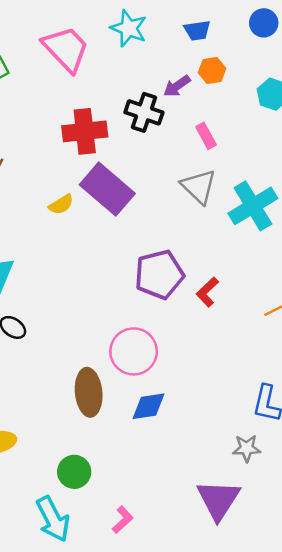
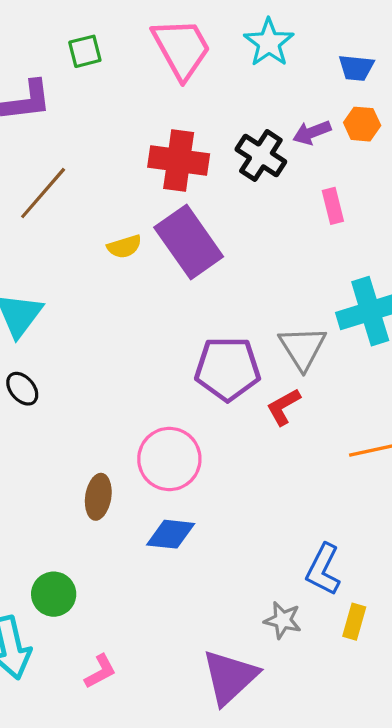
gray triangle: (199, 187) -> (303, 348), moved
brown ellipse: (89, 392) -> (98, 497), size x0.7

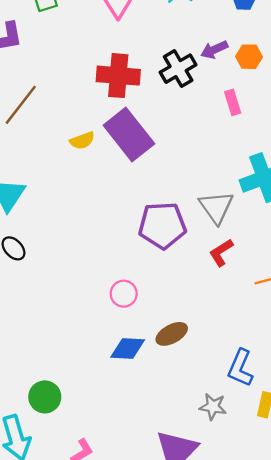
orange hexagon: (362, 124) -> (249, 57), moved
black cross: (261, 155) -> (178, 69), turned 30
red L-shape: (283, 407) -> (221, 253), moved
pink circle: (169, 459) -> (124, 294), size x0.6
brown ellipse: (98, 497) -> (172, 334), moved, turned 56

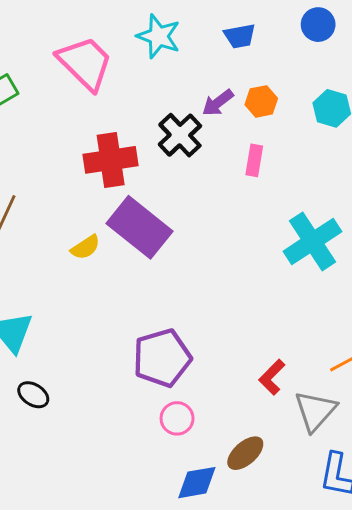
pink rectangle: (233, 102) -> (254, 160), turned 40
gray triangle: (216, 207) -> (315, 411), moved, turned 30
purple pentagon: (162, 225) -> (162, 358), moved
red L-shape: (221, 253) -> (272, 377), moved

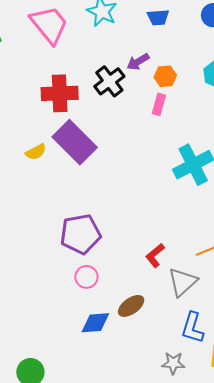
orange hexagon: (261, 101) -> (165, 76), moved

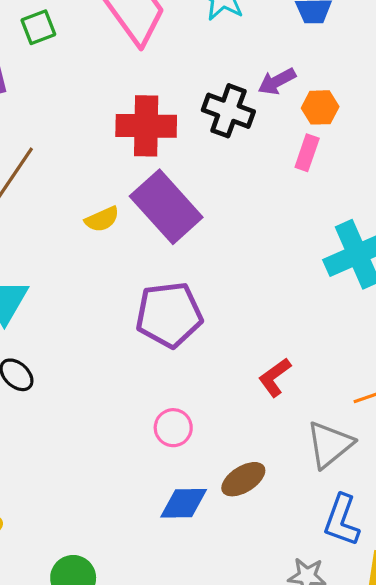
black cross: (109, 81) -> (228, 111), turned -36
purple pentagon: (81, 234) -> (169, 315), moved
red L-shape: (155, 255) -> (275, 377), moved

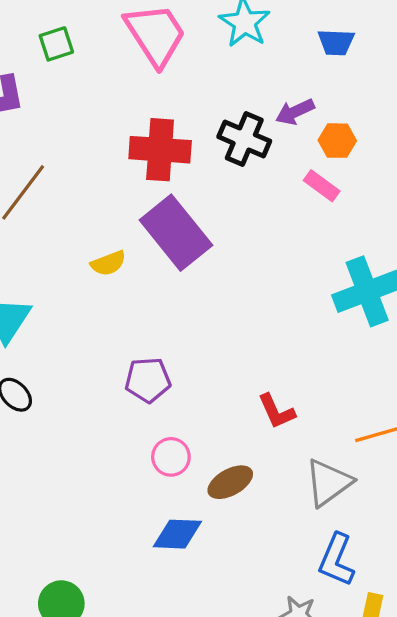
pink rectangle: (307, 153) -> (322, 186), turned -76
yellow semicircle: (102, 219) -> (108, 263), moved
purple pentagon: (169, 315) -> (148, 380), moved, size x0.7
red L-shape: (275, 377) -> (277, 411), turned -81
brown ellipse: (243, 479) -> (230, 482), moved

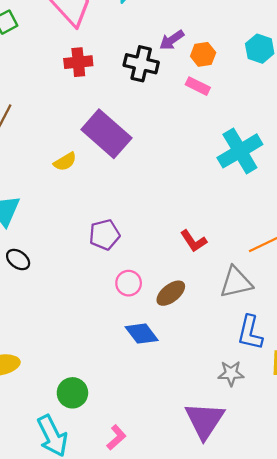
red cross: (160, 150) -> (78, 62), moved, size x0.7
gray triangle: (328, 483) -> (236, 282), turned 33
blue diamond: (177, 534) -> (142, 334), turned 60

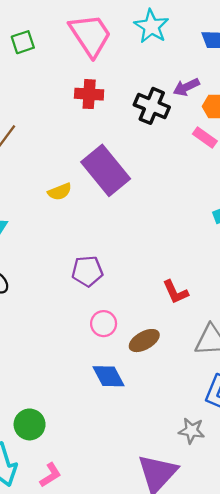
pink L-shape: (116, 437) -> (50, 475), moved

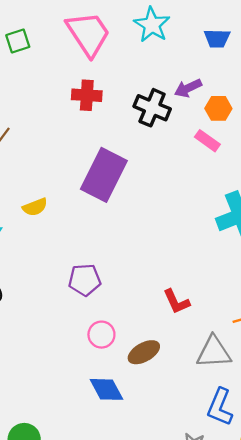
purple rectangle: (106, 170) -> (104, 175), turned 66
yellow semicircle: (60, 192) -> (35, 207), moved

